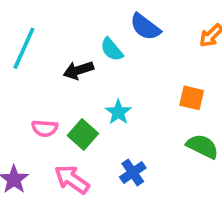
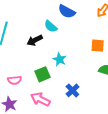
pink semicircle: (45, 128) -> (14, 80), moved
green square: (83, 134) -> (43, 74), turned 35

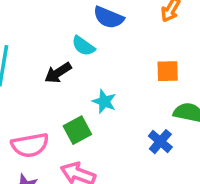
pink semicircle: (14, 80) -> (30, 145), size x1.5
blue cross: (72, 90) -> (160, 142), moved

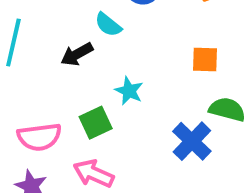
blue cross: (160, 142) -> (192, 141), size x1.4

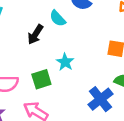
black arrow: (77, 54) -> (35, 34), turned -36

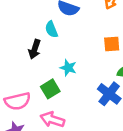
cyan semicircle: (58, 18) -> (51, 29), turned 35

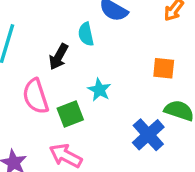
pink semicircle: (17, 101) -> (36, 96), moved, turned 75

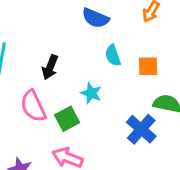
cyan semicircle: (86, 34) -> (113, 55), moved

